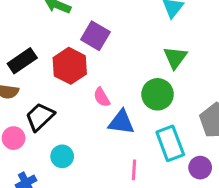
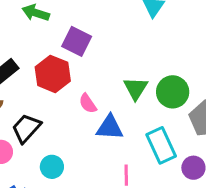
green triangle: (175, 58) -> (136, 88), moved
green circle: (158, 94) -> (173, 92), moved

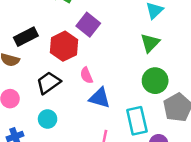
green triangle: (136, 88) -> (150, 43), moved
black trapezoid: (26, 128) -> (48, 83), moved

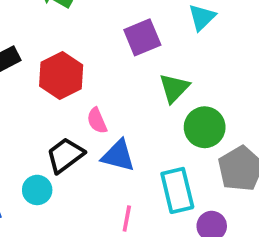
purple square: (88, 25) -> (142, 37), moved, turned 30
green triangle: (150, 43) -> (174, 88), moved
black trapezoid: (48, 83) -> (65, 155), moved

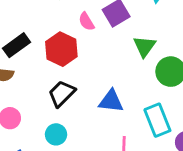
pink semicircle: (97, 121) -> (86, 22), moved
black trapezoid: (65, 155) -> (62, 94), moved

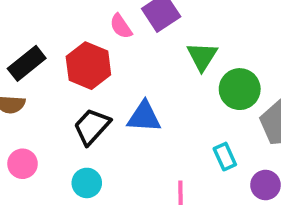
blue triangle: (111, 101) -> (144, 117), moved
cyan rectangle: (157, 120) -> (225, 157), size x0.6

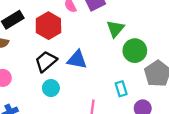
cyan circle: (87, 183) -> (51, 88), moved

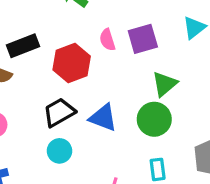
green circle: (135, 51) -> (154, 119), moved

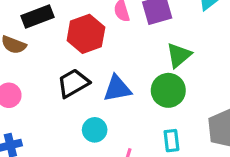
blue triangle: (103, 118) -> (117, 89), turned -32
cyan circle: (59, 151) -> (95, 130), moved

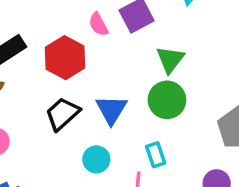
blue triangle: (117, 89) -> (111, 110), turned -36
cyan rectangle: (171, 141) -> (156, 155), moved

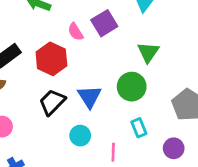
green triangle: (170, 59) -> (148, 52), moved
cyan rectangle: (156, 155) -> (139, 128), moved

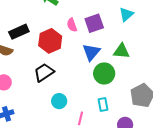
green triangle: (148, 52) -> (122, 51), turned 48
blue triangle: (89, 97) -> (91, 52), moved

